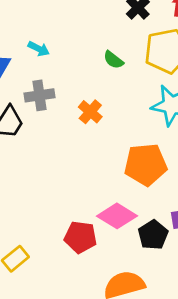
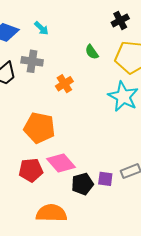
orange pentagon: (146, 165) -> (39, 128), moved
red pentagon: (81, 237) -> (31, 170), turned -30

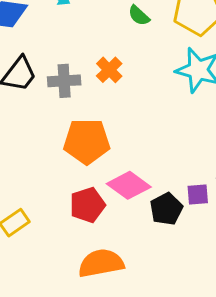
gray cross: (32, 61) -> (64, 81), moved
orange semicircle: (51, 213) -> (101, 263), moved

